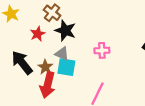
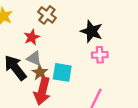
black star: (65, 30) -> (92, 31), moved
gray triangle: (62, 54) -> (34, 58), moved

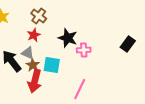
black star: (92, 31) -> (68, 38), moved
red star: (32, 37) -> (34, 35), moved

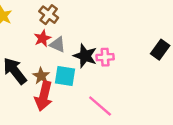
black star: (68, 38) -> (85, 56), moved
gray triangle: (28, 53) -> (57, 45), moved
pink line: (80, 89) -> (100, 106), turned -75

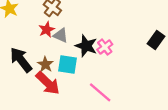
pink cross: (105, 57) -> (105, 47), turned -35
red arrow: (44, 96) -> (48, 83), turned -60

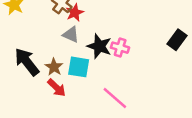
red star: (47, 30) -> (75, 13), moved
pink cross: (105, 47) -> (120, 48), turned -35
red arrow: (48, 83) -> (57, 88), size x0.7

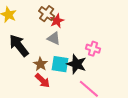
black star: (99, 46) -> (77, 64), moved
black arrow: (27, 62) -> (19, 46), moved

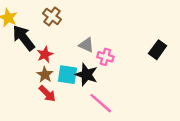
red star: (57, 21) -> (45, 54), moved
gray triangle: (54, 38) -> (86, 45), moved
black arrow: (19, 46) -> (24, 38), moved

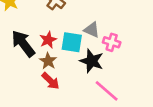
black arrow: (24, 38) -> (23, 44), moved
cyan square: (67, 75) -> (72, 42), moved

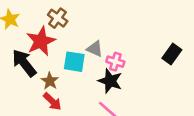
red star: (48, 40) -> (41, 41), moved, size x1.6
black star: (92, 61) -> (110, 81), moved

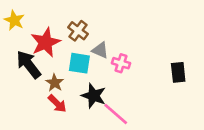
brown cross: (58, 18) -> (78, 31), moved
black rectangle: (172, 54) -> (178, 72), moved, turned -42
black star: (110, 81) -> (94, 96), moved

